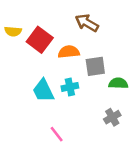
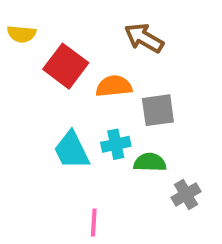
yellow semicircle: (13, 31) -> (22, 34), moved
green semicircle: (118, 83) -> (150, 162), moved
pink line: (57, 134) -> (94, 223), turned 42

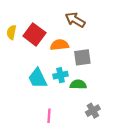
yellow semicircle: (22, 34) -> (11, 32), moved, turned 96
gray cross: (186, 194) -> (93, 111), moved

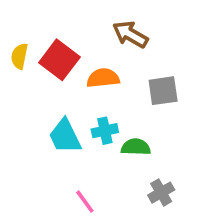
gray square: (82, 57) -> (163, 91), moved
pink line: (49, 116) -> (85, 202), turned -40

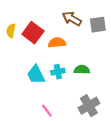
gray square: (163, 91) -> (98, 25), moved
green semicircle: (136, 147) -> (82, 70), moved
gray cross: (161, 193) -> (89, 106), size x1.5

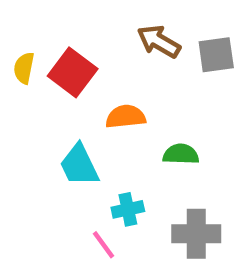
orange semicircle: (57, 43) -> (126, 117), moved
cyan cross: (58, 72) -> (128, 209), moved
gray cross: (89, 106) -> (196, 234), turned 30

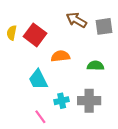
green semicircle: (181, 154) -> (96, 66), moved
gray cross: (196, 234) -> (89, 101), moved
pink line: (103, 245) -> (40, 117), moved

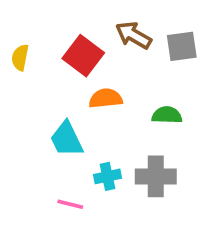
red square: (35, 35) -> (83, 56), moved
pink line: (40, 117) -> (70, 204), turned -40

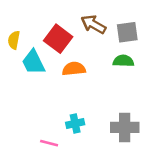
green semicircle: (167, 115) -> (123, 61), moved
cyan trapezoid: (67, 139) -> (33, 62), moved
gray cross: (156, 176) -> (125, 127), moved

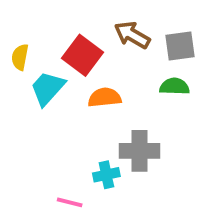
cyan trapezoid: (33, 62) -> (48, 88), turned 68
gray cross: (125, 127) -> (140, 151), moved

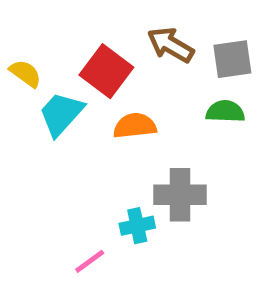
yellow semicircle: (20, 57) -> (25, 73), turned 115
pink line: (70, 202) -> (90, 261), turned -50

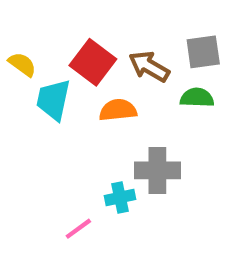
brown arrow: (171, 45) -> (149, 66), moved
cyan trapezoid: (61, 114) -> (53, 100), turned -30

